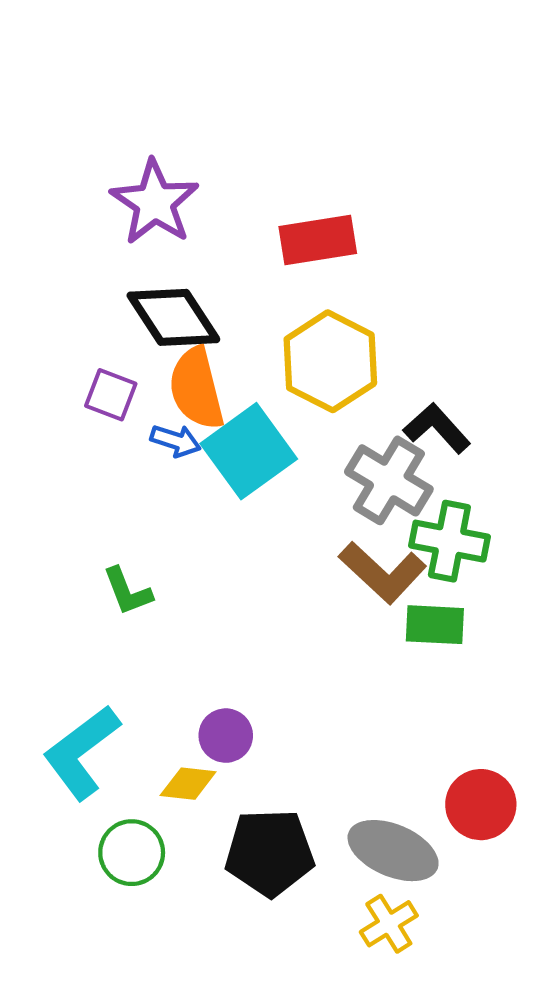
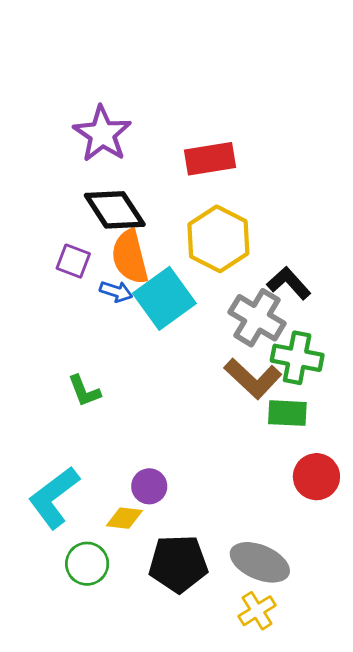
red circle: (481, 805) -> (316, 477), moved

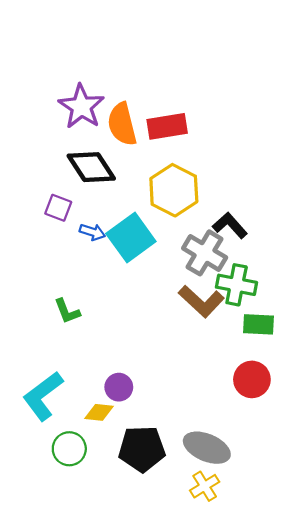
orange semicircle: (130, 257) -> (122, 124), moved
green rectangle: (287, 413) -> (259, 324), moved

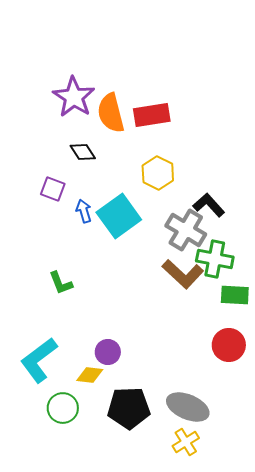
black diamond: (91, 167) -> (83, 152), size x0.6
yellow hexagon: (174, 190) -> (158, 173), size x0.7
blue arrow: (92, 232) -> (84, 211), turned -125

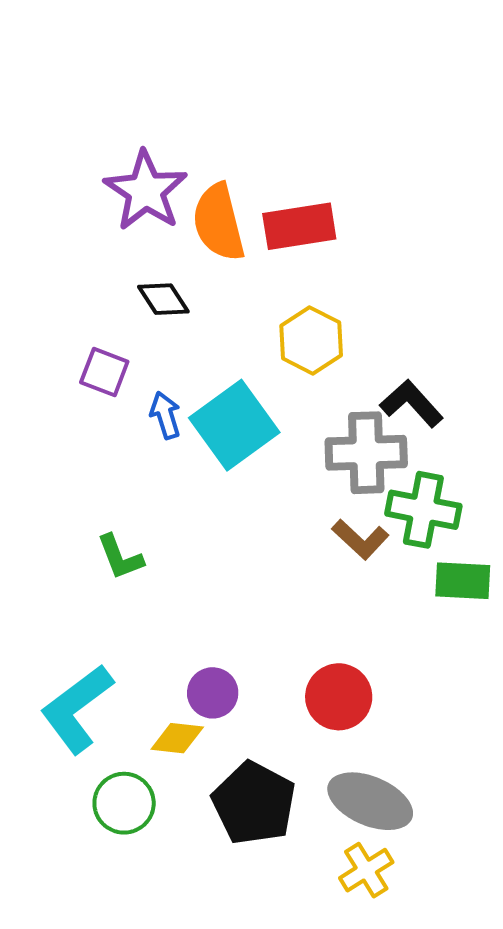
gray cross: (186, 230) -> (366, 453), turned -33
brown L-shape: (183, 274) -> (360, 539), size x0.7
red circle: (229, 345) -> (339, 697), moved
black pentagon: (129, 408) -> (254, 803), turned 30

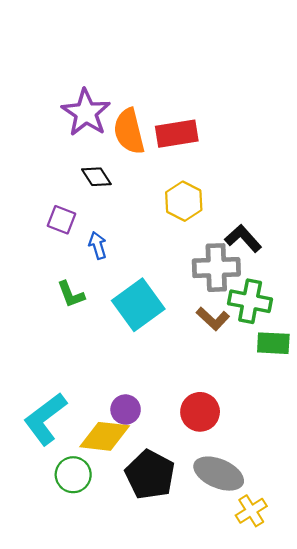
cyan square: (234, 425) -> (138, 305), moved
green L-shape: (120, 557) -> (71, 294), moved
yellow diamond: (177, 738) -> (105, 436), size x1.6
yellow cross: (366, 870) -> (251, 511), moved

